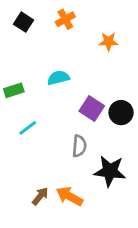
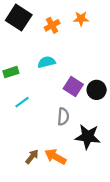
orange cross: (65, 19) -> (52, 25), moved
black square: (24, 22) -> (19, 18), size x1.6
orange star: (108, 42) -> (81, 19), moved

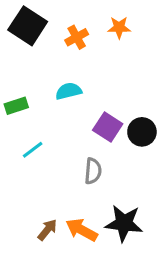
black star: (88, 137) -> (124, 223), moved

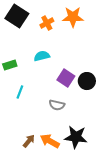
orange star: (119, 27) -> (73, 17), size x1.5
cyan line: (33, 150) -> (20, 92), turned -32
gray semicircle: (93, 171) -> (57, 105), turned 98

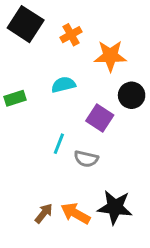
orange star: (73, 17) -> (110, 56), moved
black circle: (87, 81) -> (132, 95), moved
cyan line: (20, 92) -> (59, 144), moved

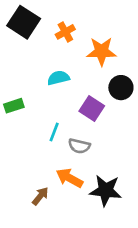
green rectangle: (15, 98) -> (14, 106), moved
orange arrow: (76, 213) -> (69, 178), moved

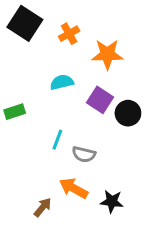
black circle: (121, 88) -> (128, 113), moved
purple square: (92, 108) -> (100, 100), moved
black star: (106, 191) -> (112, 201), size x0.7

